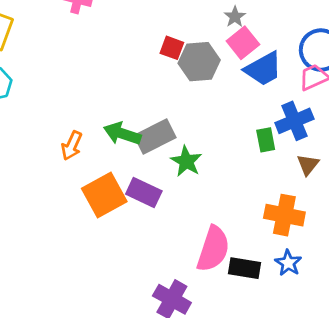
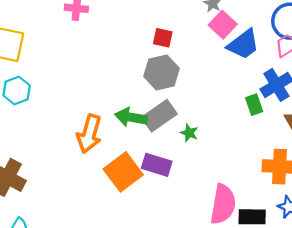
gray hexagon: (199, 62) -> (162, 72), moved
orange arrow: (72, 146) -> (89, 134), size x1.5
green star: (186, 161) -> (189, 133), size x0.7

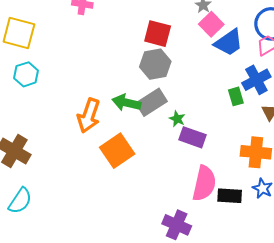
red square: (163, 38) -> (158, 34), size x1.5
purple rectangle: (157, 165) -> (193, 137), moved

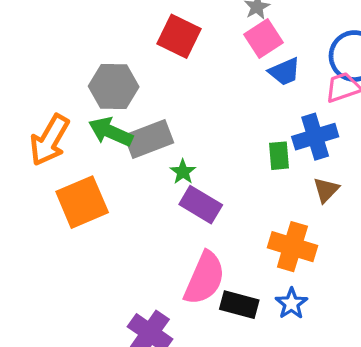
blue trapezoid: (229, 43) -> (284, 72), size x0.7
gray hexagon: (155, 64) -> (114, 86), moved

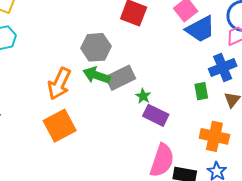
blue trapezoid: (284, 72) -> (200, 29), size x1.5
green rectangle: (279, 156) -> (201, 91), moved
orange square: (82, 202) -> (60, 126), moved

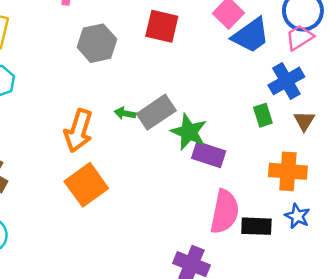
gray hexagon: (96, 47) -> (97, 43), moved
green arrow: (96, 75) -> (125, 113), size x0.6
green star: (143, 96) -> (189, 132), size x1.8

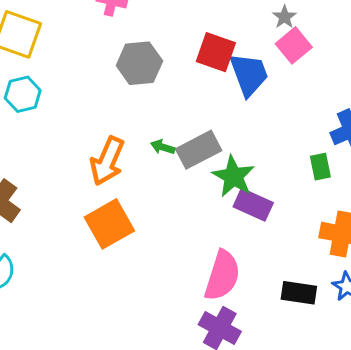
blue trapezoid: (251, 35) -> (249, 74), moved, turned -81
pink semicircle: (225, 212) -> (222, 275), moved

